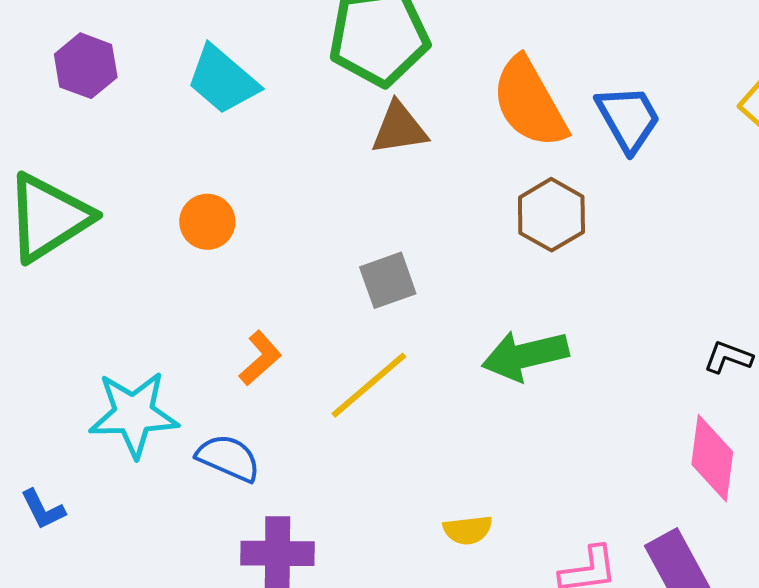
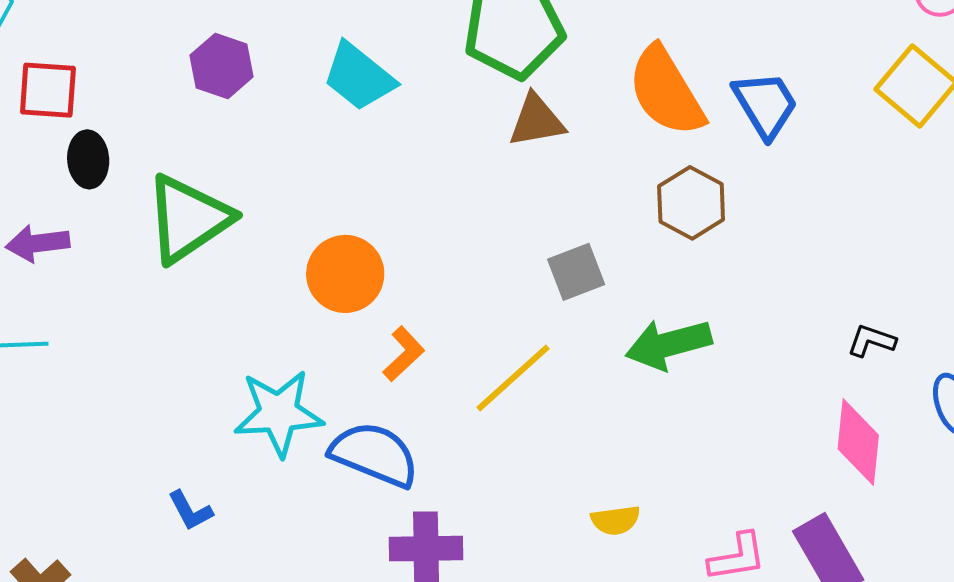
orange circle: (207, 222) -> (345, 274), moved, size x1.4
gray square: (388, 280) -> (576, 272), moved
blue semicircle: (228, 458) -> (374, 454), size x1.4

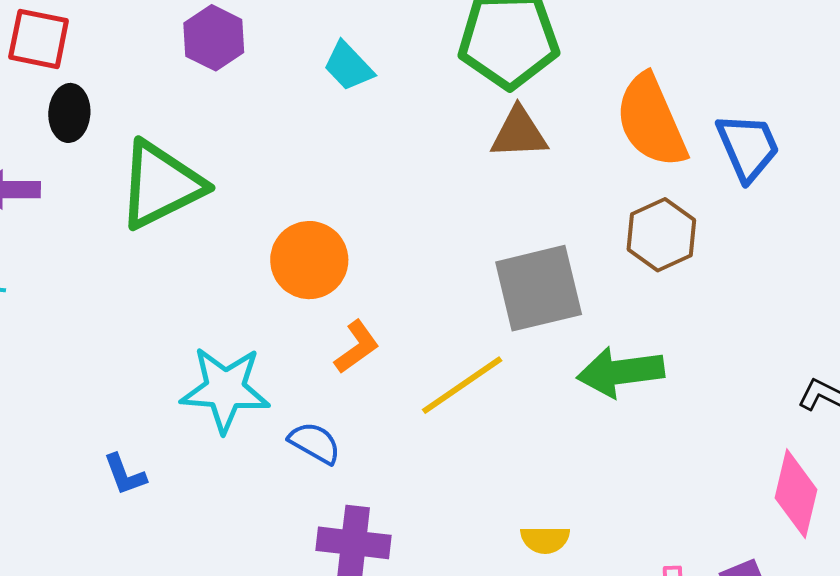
cyan trapezoid: (359, 77) -> (348, 66), size x0.7
gray square: (576, 272) -> (539, 288), size x1.6
blue semicircle: (374, 454) -> (315, 443), size x0.6

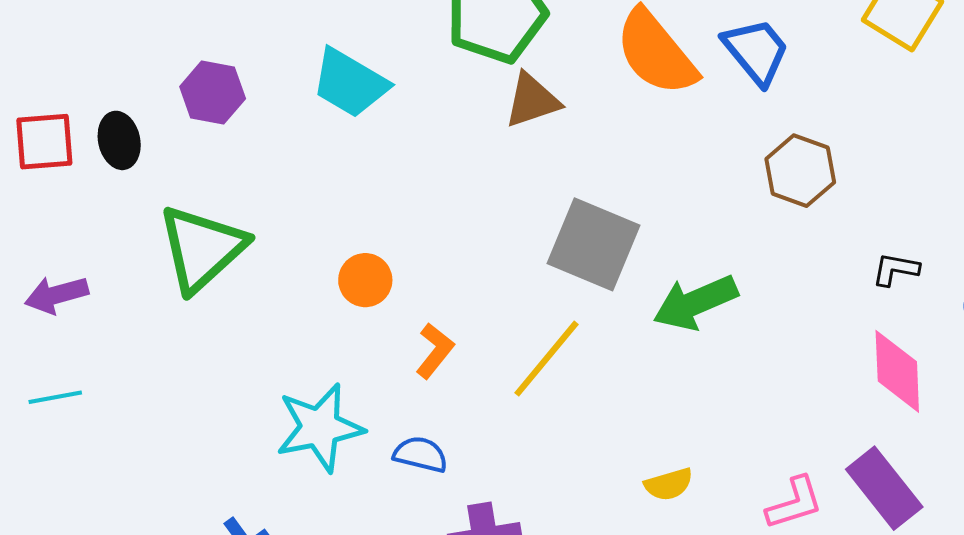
cyan trapezoid: (348, 66) -> (350, 83), size x1.5
black ellipse: (69, 113) -> (119, 140), moved
brown hexagon: (661, 235) -> (800, 171), moved
orange circle: (309, 260) -> (365, 280), size x0.7
gray square: (539, 288) -> (593, 244), turned -38

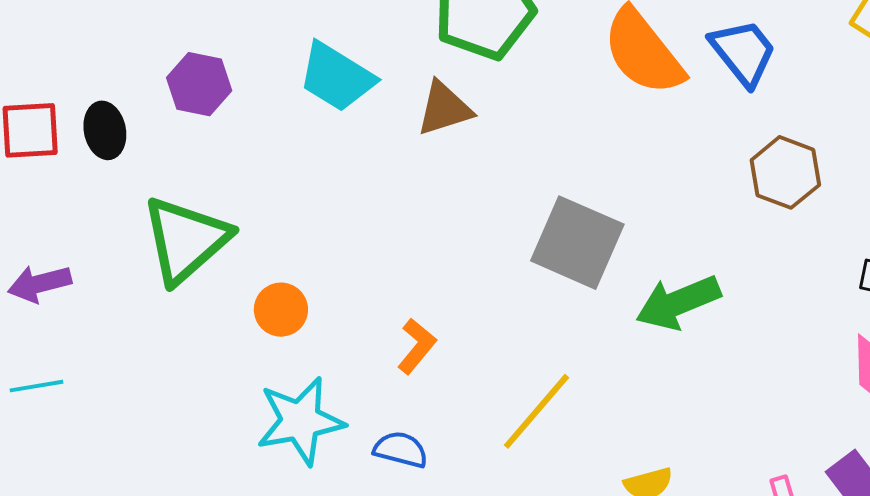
brown triangle: (532, 100) -> (444, 109), moved
orange circle: (365, 280) -> (281, 310), moved
yellow line: (547, 359) -> (537, 411), moved

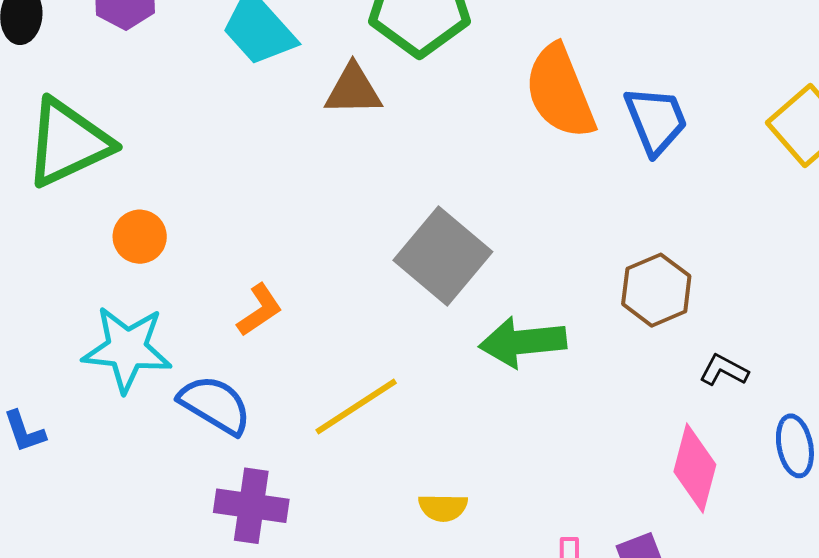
brown hexagon: (785, 172) -> (656, 290), moved
blue semicircle: (401, 450) -> (215, 405), size x1.4

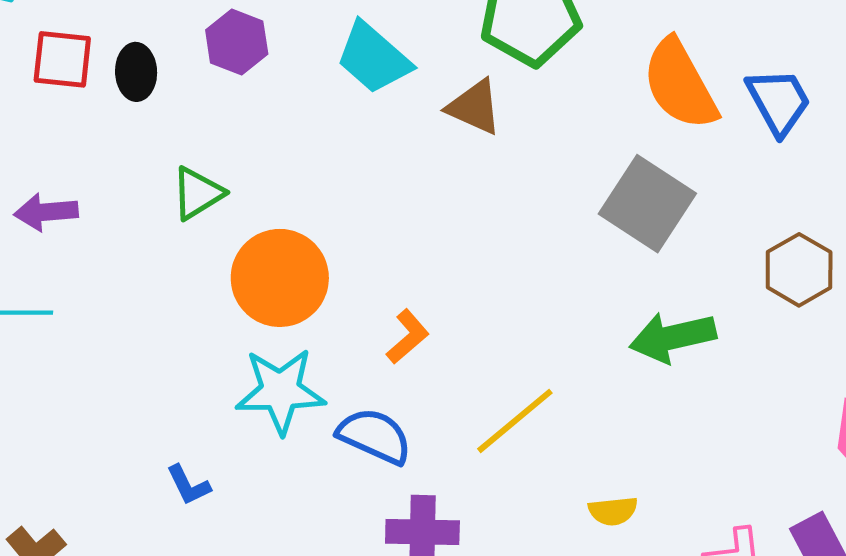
brown triangle: (353, 90) -> (474, 107), turned 32
green triangle: (68, 143) -> (198, 193), size x0.6
orange circle: (140, 237) -> (280, 278), size x1.8
gray square: (443, 256) -> (647, 204), moved

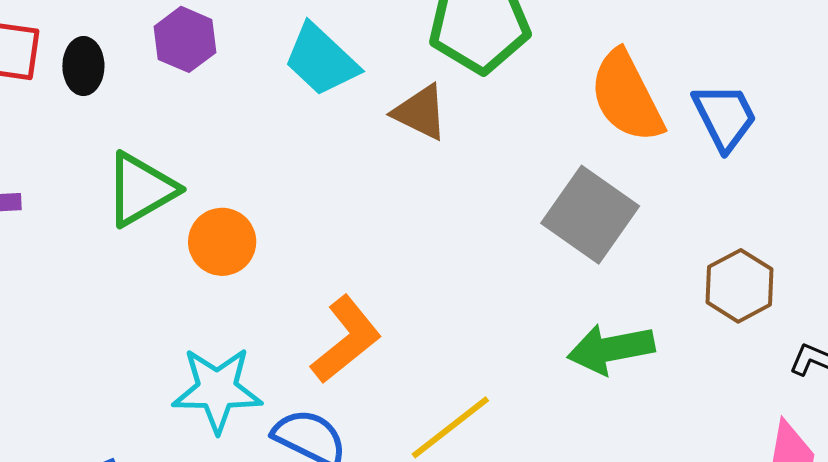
green triangle: (198, 193) -> (141, 189), size x1.4
orange circle: (280, 278) -> (222, 242), moved, size x0.7
orange L-shape: (408, 337) -> (346, 340), size x1.6

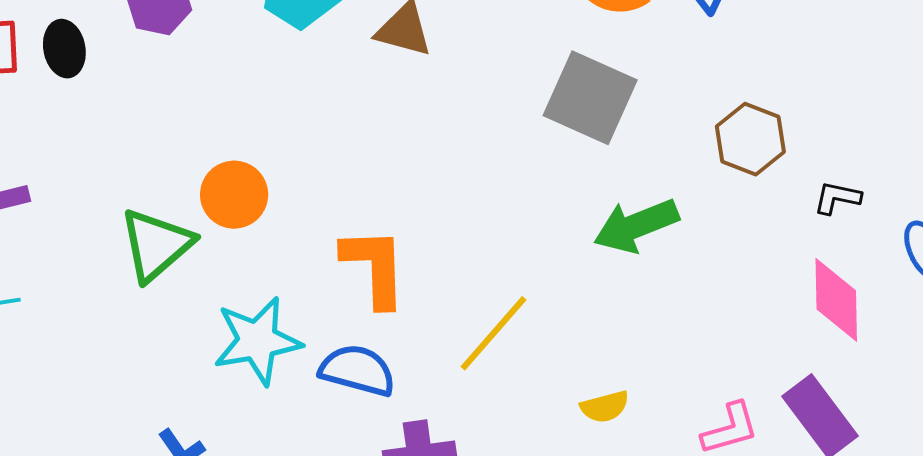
green triangle: (141, 189) -> (156, 245), moved
orange L-shape: (346, 340) -> (374, 267), turned -42

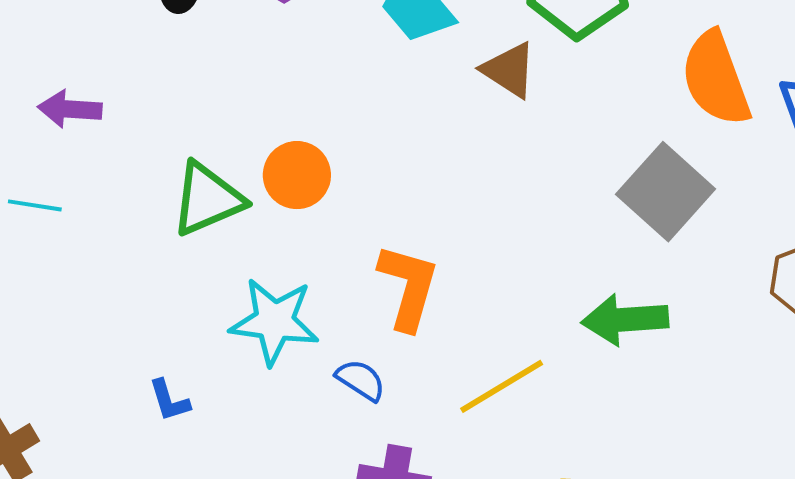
green arrow: (636, 226) -> (625, 320), moved
blue semicircle: (357, 370) -> (361, 380), size x0.7

